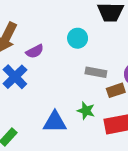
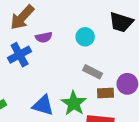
green star: (86, 111) -> (74, 103), size x1.5

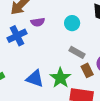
brown rectangle: (105, 93) -> (87, 70), turned 64

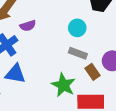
cyan circle: (72, 23) -> (77, 28), moved
blue triangle: (35, 78) -> (15, 74), moved

